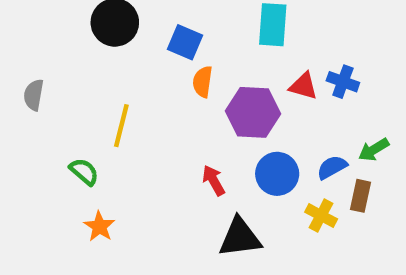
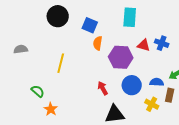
gray semicircle: (34, 95) -> (21, 49), turned 72
blue semicircle: (332, 167) -> (157, 82), turned 32
green semicircle: (84, 172) -> (38, 91), moved

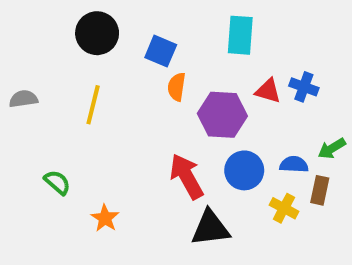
yellow line: (61, 63) -> (93, 105), moved
red arrow: (103, 88) -> (187, 176), size x1.6
orange star: (51, 109) -> (105, 218), moved

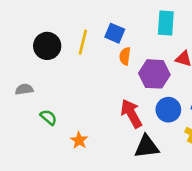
black circle: (97, 33) -> (47, 46), moved
gray semicircle: (23, 99) -> (24, 89), moved
yellow line: (93, 105) -> (83, 42), moved

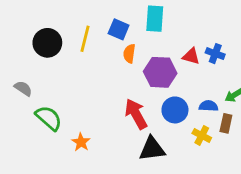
cyan rectangle: (166, 23) -> (155, 19), moved
gray semicircle: (24, 89) -> (23, 88), turned 42
green semicircle: (48, 117) -> (49, 118), size x1.5

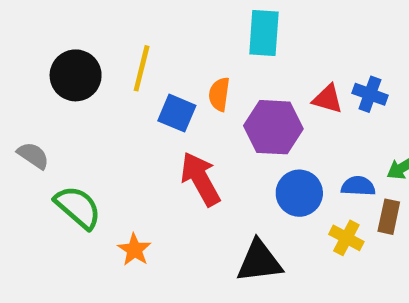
blue square: (119, 29) -> (177, 113), moved
red arrow: (136, 114) -> (200, 179), moved

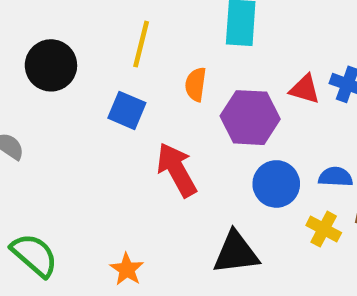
yellow line: (142, 68) -> (141, 44), moved
blue square: (177, 113) -> (127, 110), moved
green semicircle: (78, 207) -> (34, 255), moved
orange star: (134, 250) -> (127, 269), moved

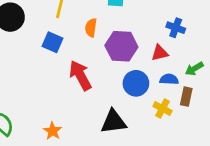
red triangle: (305, 89) -> (160, 53), moved, turned -30

